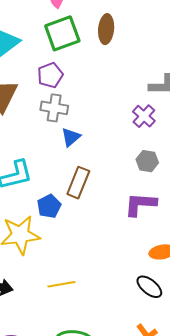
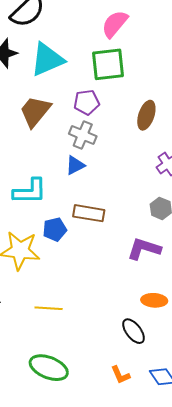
brown ellipse: (106, 29) -> (146, 115), moved
blue triangle: (71, 137) -> (75, 165), moved
brown rectangle: (78, 183) -> (89, 213), turned 64

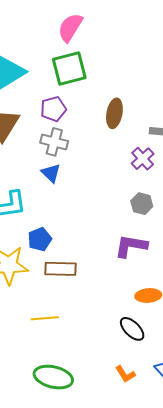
blue triangle: (75, 165) -> (51, 173), turned -40
brown rectangle: (89, 213) -> (61, 269), moved

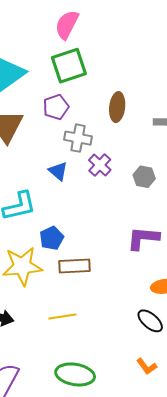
gray cross: (54, 142) -> (78, 138), moved
purple cross: (143, 159) -> (100, 165), moved
gray hexagon: (142, 204) -> (144, 177), moved

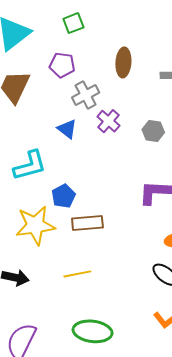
green square: (69, 66) -> (73, 23), size x0.6
purple pentagon: (56, 107) -> (62, 65), turned 30
gray cross: (78, 138) -> (86, 95), turned -36

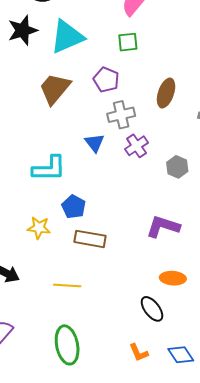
blue pentagon: (63, 196) -> (74, 207), turned -30
yellow star: (35, 225) -> (39, 228), size x0.6
green ellipse: (93, 331) -> (67, 345), turned 57

